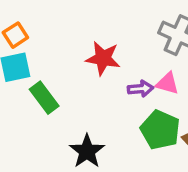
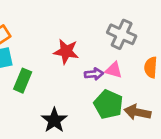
green rectangle: (44, 98) -> (23, 81), turned 60

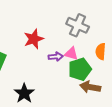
red star: (66, 52) -> (34, 39), turned -30
green pentagon: (108, 104) -> (80, 69), moved, turned 30

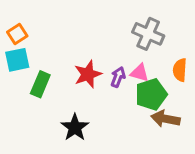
red star: (34, 39) -> (88, 74), moved
purple arrow: (56, 57) -> (118, 77), turned -64

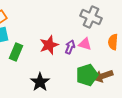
green pentagon: (151, 94) -> (87, 75), moved
brown arrow: (165, 119) -> (103, 76), turned -30

